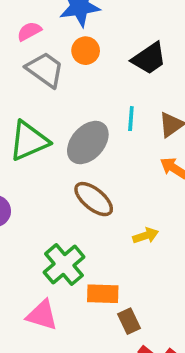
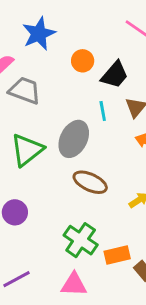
orange circle: (86, 51) -> (83, 61), moved
black trapezoid: (149, 58) -> (115, 75), moved

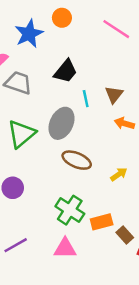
orange circle: (83, 61) -> (62, 18), moved
black trapezoid: (115, 75) -> (66, 71), moved

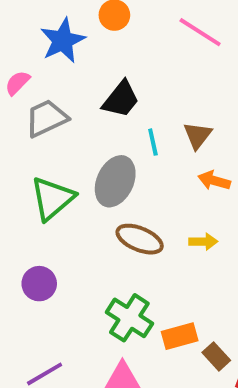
gray trapezoid: (18, 83) -> (46, 118), turned -44
yellow arrow: (119, 174) -> (203, 242), moved, turned 35

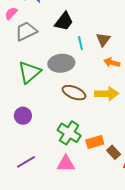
gray ellipse: (115, 181) -> (61, 63), turned 60
yellow arrow: (203, 242) -> (107, 94), size x1.6

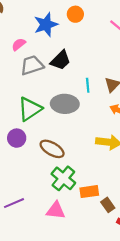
black trapezoid: (64, 21) -> (61, 60), moved
brown ellipse: (74, 93) -> (52, 149), moved
purple circle: (23, 116) -> (17, 138), moved

